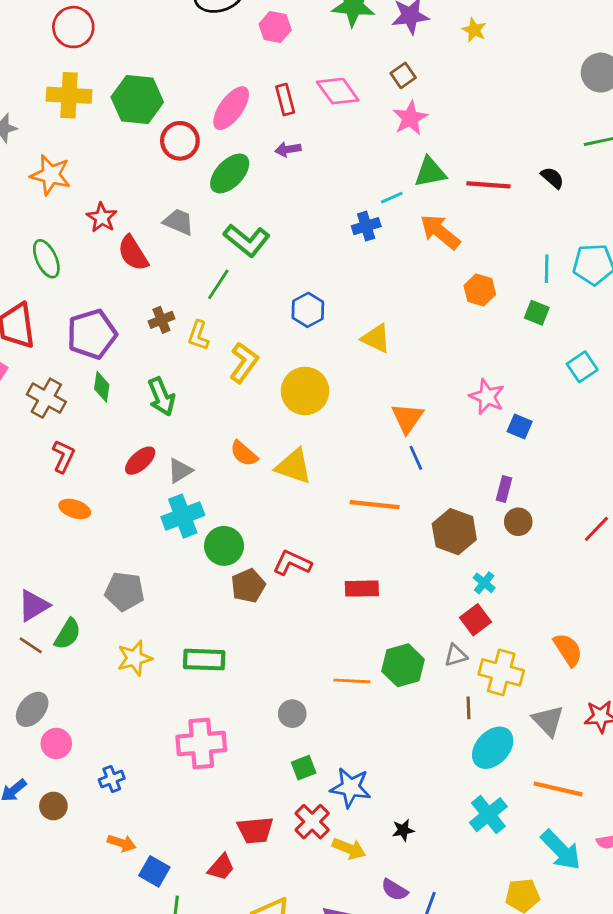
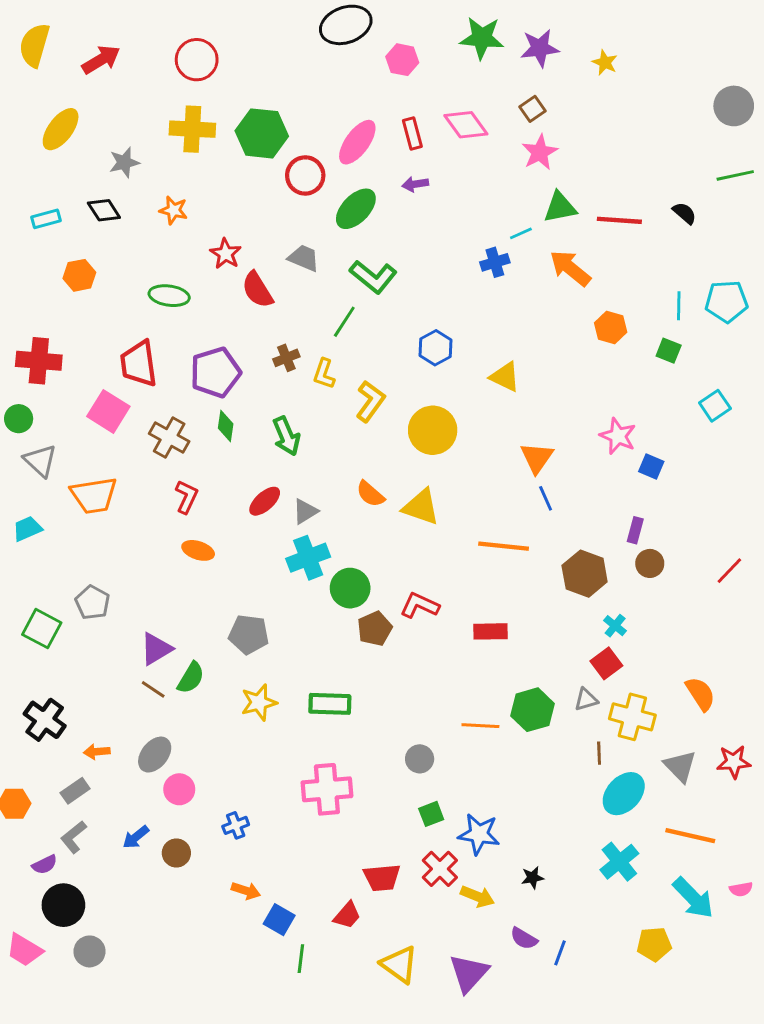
orange star: (51, 175) -> (173, 210), size x0.7
green ellipse: (46, 259) -> (169, 296), turned -57

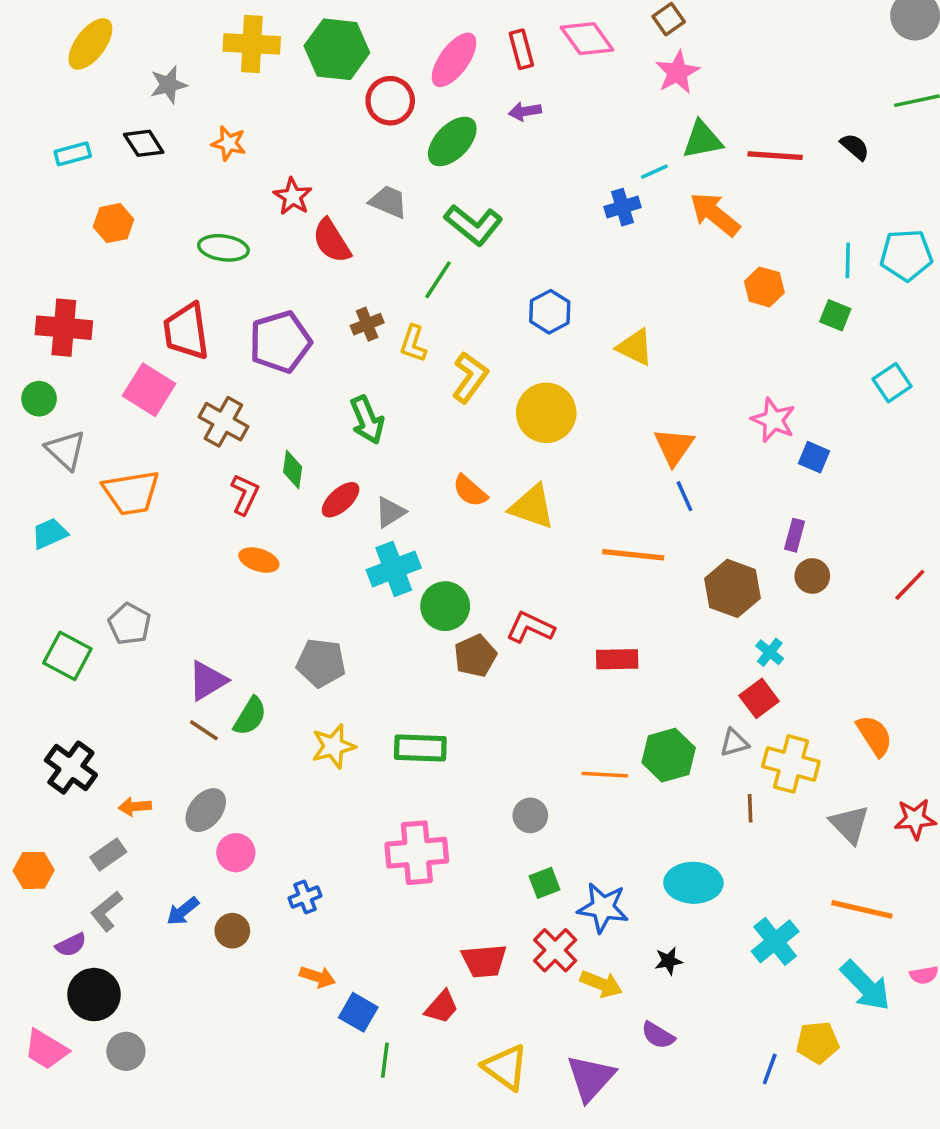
green diamond: (226, 426) -> (293, 470), moved
cyan ellipse: (624, 794) -> (693, 883), moved, turned 48
blue line: (560, 953) -> (770, 1069), moved

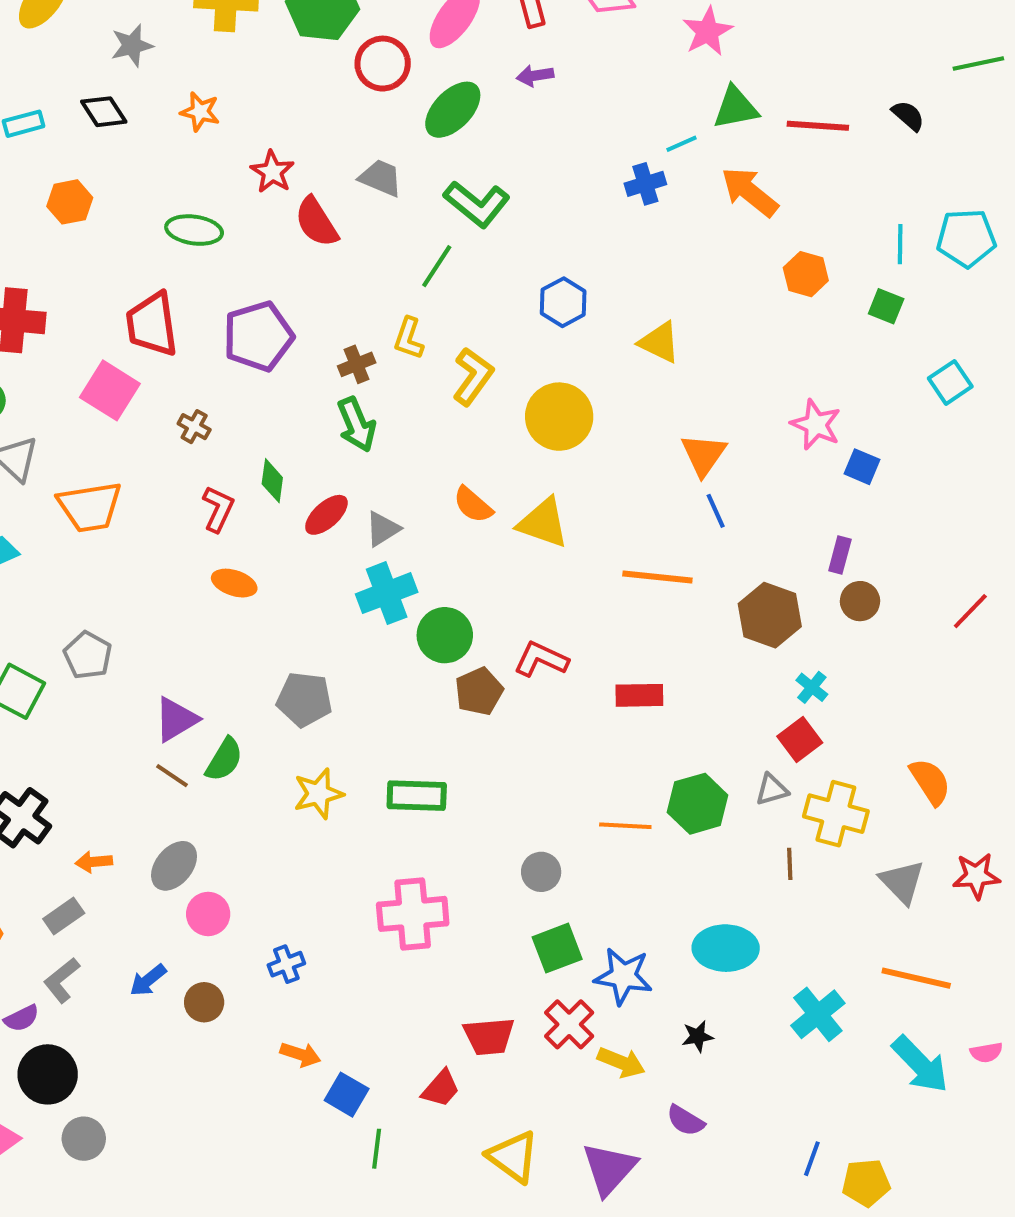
brown cross: (367, 324) -> (357, 364), moved
brown cross: (223, 422) -> (194, 427), size x0.6
green square: (544, 883) -> (557, 948), size x1.4
yellow pentagon: (818, 1042) -> (866, 1183), moved

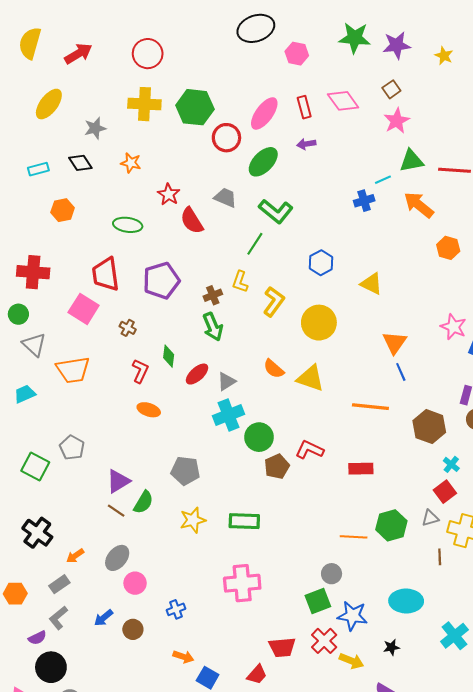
orange arrow: (94, 862) -> (75, 556), turned -30
gray circle: (541, 872) -> (332, 574), moved

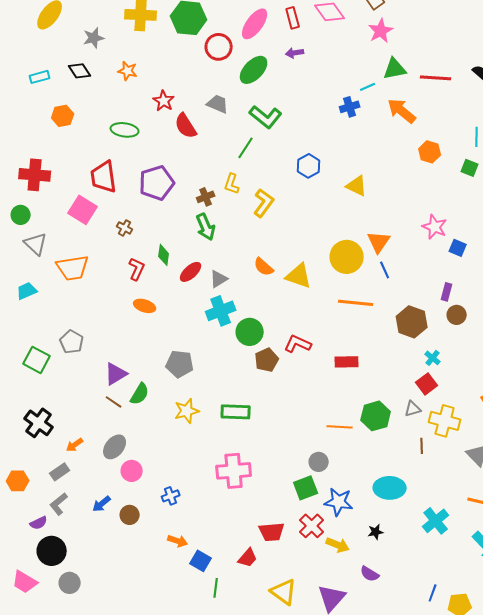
yellow circle: (319, 323) -> (347, 257), moved

